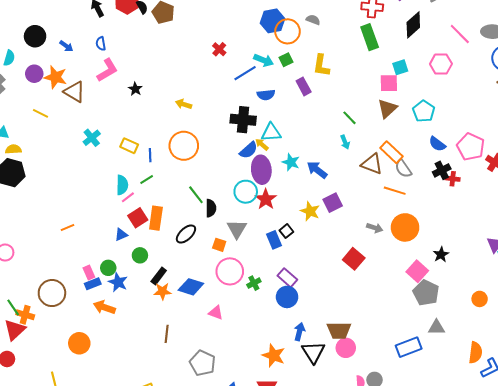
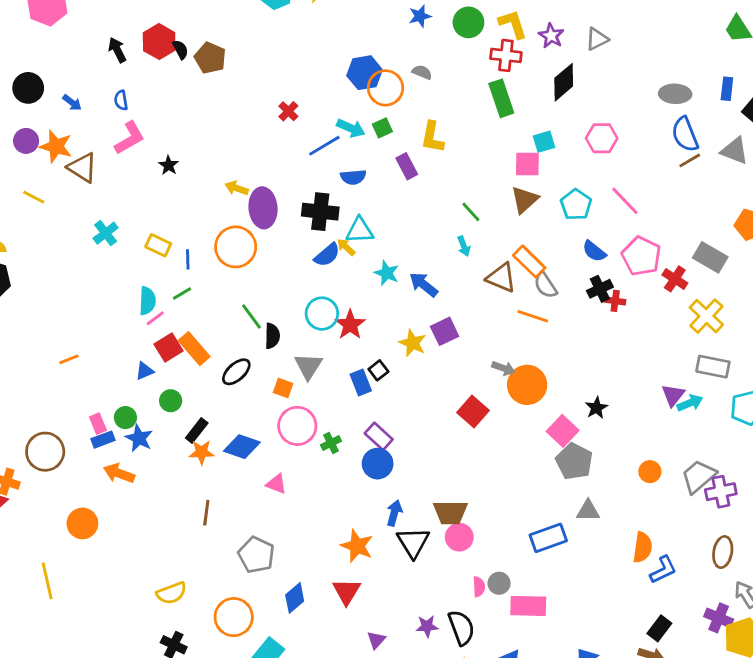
pink line: (460, 34) -> (625, 201), moved
purple ellipse: (261, 170) -> (263, 208), moved
orange rectangle: (156, 218) -> (194, 349), turned -50
orange circle: (405, 227) -> (527, 385), moved

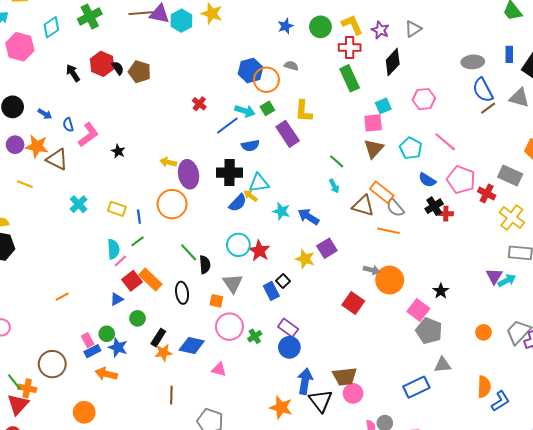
blue semicircle: (121, 100) -> (68, 125), moved
purple rectangle: (407, 166) -> (288, 134), size x1.4
black ellipse: (236, 372) -> (182, 293), turned -50
blue arrow: (394, 513) -> (305, 381), size x1.4

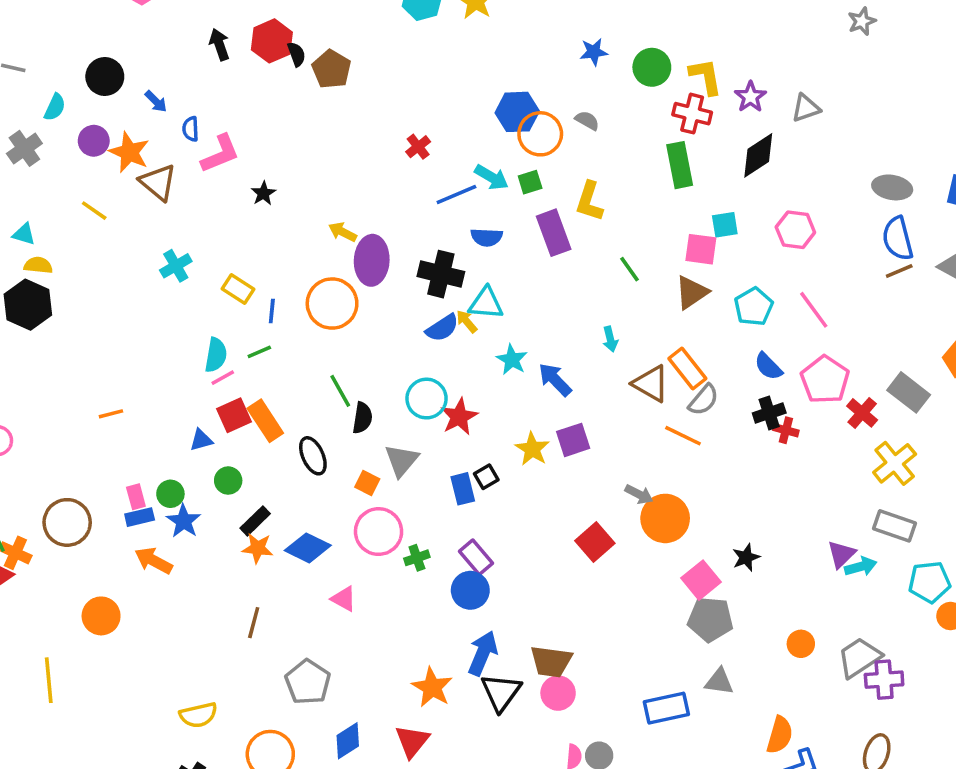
green line: (337, 161) -> (630, 269), moved
gray semicircle: (395, 208) -> (703, 400), turned -114
black ellipse: (182, 293) -> (313, 456), turned -30
gray pentagon: (429, 331) -> (710, 619), turned -30

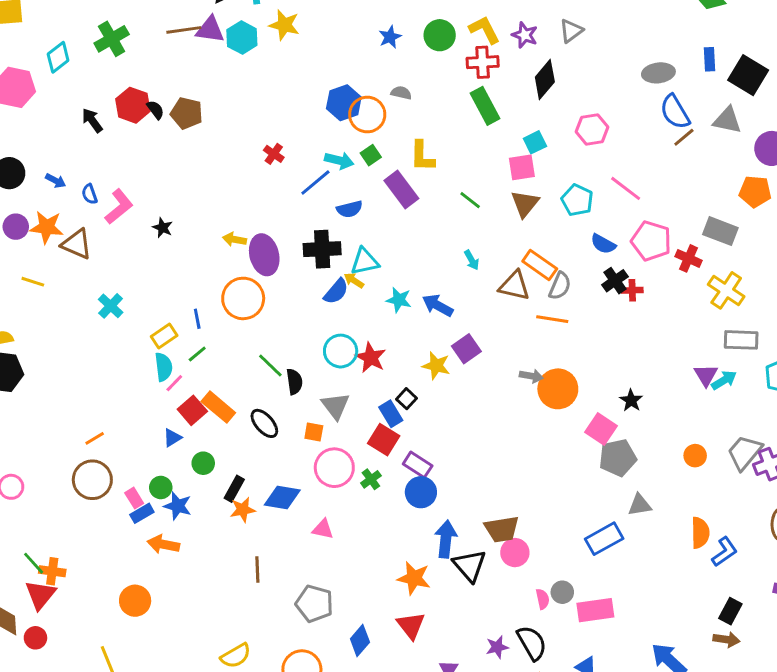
yellow rectangle: (238, 289) -> (164, 336), moved, turned -50
brown circle: (67, 522) -> (92, 480), moved
red square: (595, 542) -> (384, 440), moved

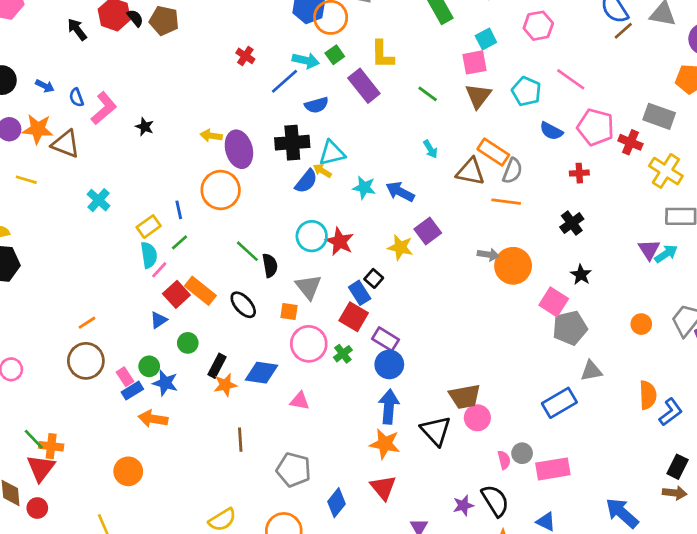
black cross: (615, 281) -> (572, 223), moved
blue arrow: (446, 539) -> (389, 407), moved

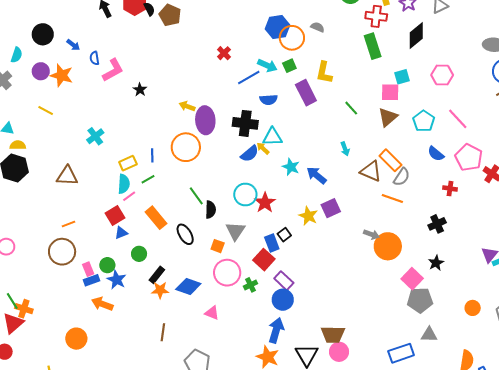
brown triangle: (66, 144) -> (67, 176), moved, turned -30
red square: (176, 294) -> (115, 215), moved

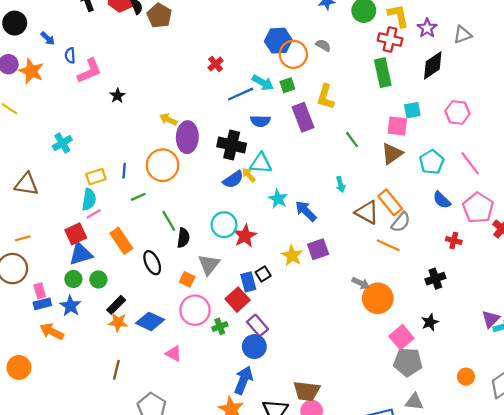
green line: (148, 179) -> (138, 197), moved
blue triangle: (121, 233) -> (81, 254), size x1.6
green circle: (107, 265) -> (73, 279), moved

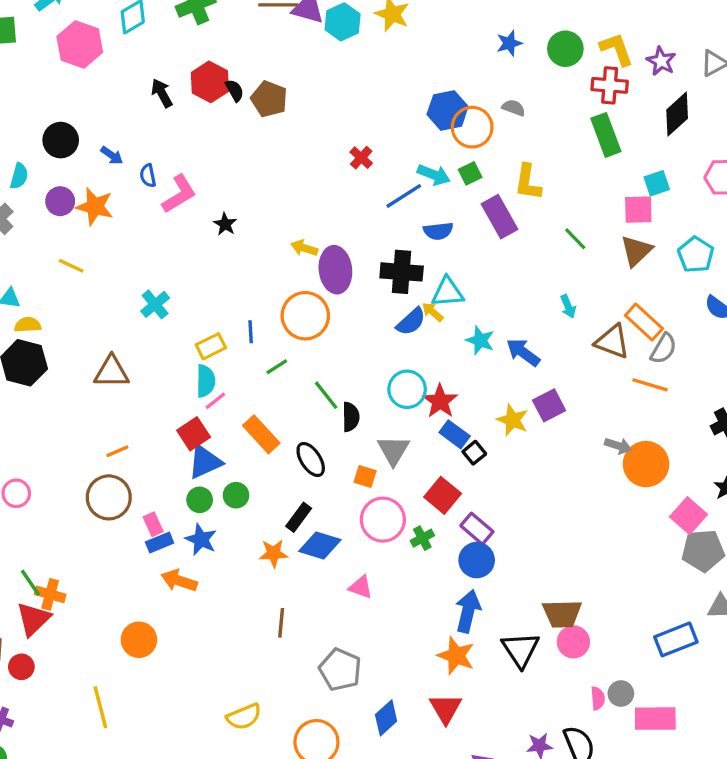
blue rectangle: (248, 282) -> (455, 434), moved, turned -30
black rectangle: (116, 305) -> (299, 517), moved

